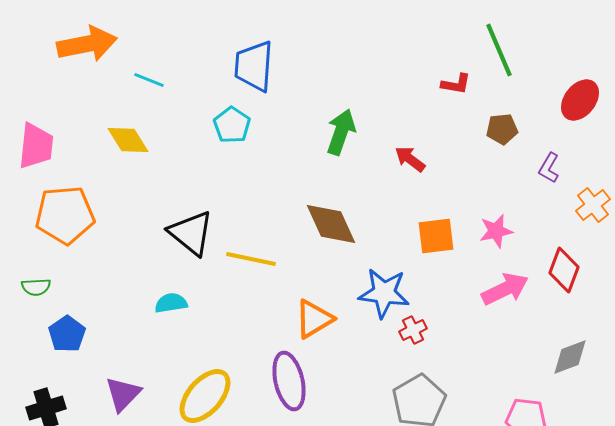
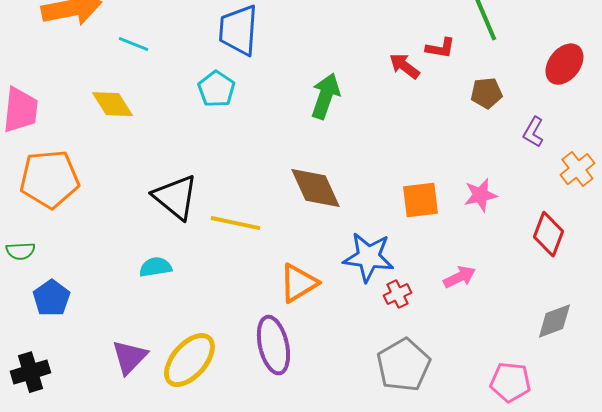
red arrow: (410, 159) -> (404, 66), moved
pink arrow: (505, 289) -> (459, 277), moved, size x0.7
purple triangle: (123, 394) -> (129, 357), moved

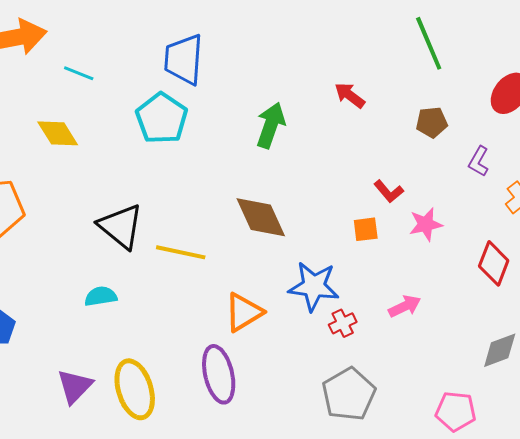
red L-shape: (440, 48) -> (389, 191), moved, turned 40
cyan pentagon: (216, 89) -> (162, 118), size x1.4
orange square: (420, 200) -> (366, 229), size x0.7
yellow ellipse: (189, 360) -> (135, 389), turned -58

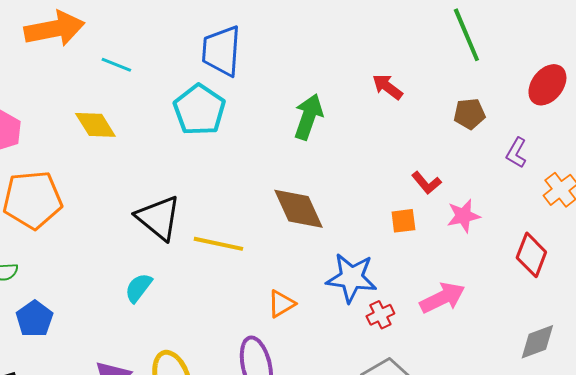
cyan semicircle: (101, 296) -> (138, 288), turned -44
pink arrow: (405, 306) -> (442, 298), size x1.4
orange triangle: (244, 312) -> (281, 304), size x0.7

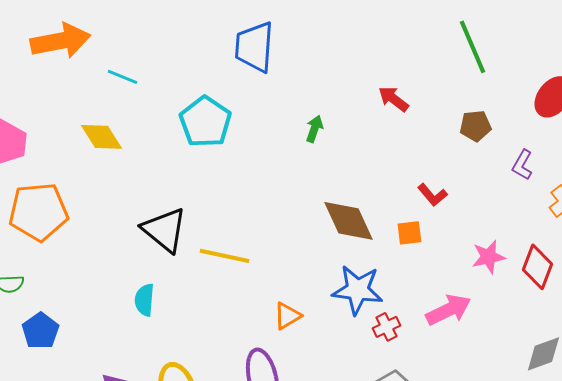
blue trapezoid: (221, 51) -> (254, 47), moved
green arrow: (308, 117) -> (314, 129), size x0.6
brown diamond: (298, 209) -> (348, 221), moved
pink star: (463, 216) -> (488, 257), moved
cyan semicircle: (138, 288) -> (144, 300), turned -32

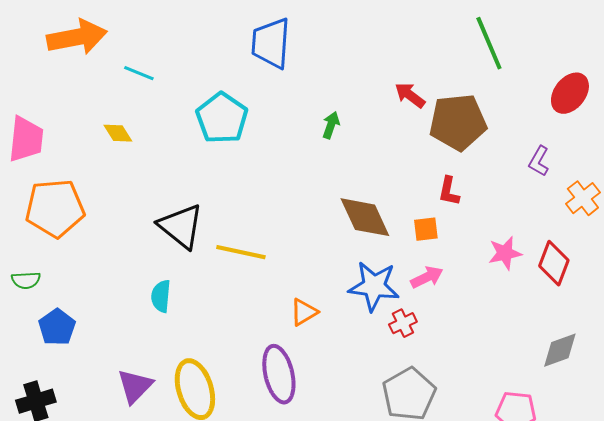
brown pentagon: (475, 126) -> (458, 122), moved, size x1.8
yellow diamond: (101, 137) -> (118, 133), size x0.7
red L-shape: (432, 195) -> (449, 191), turned 52
pink arrow: (448, 310) -> (427, 277), moved, size x0.7

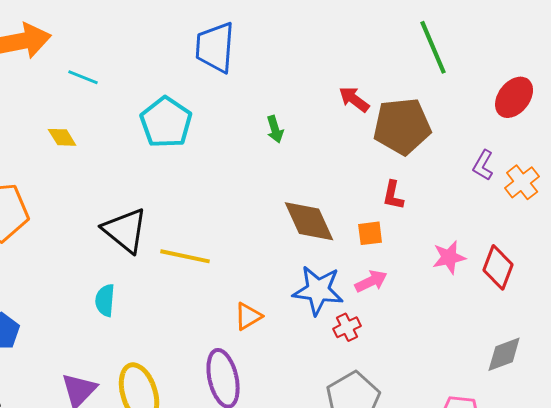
green arrow: (331, 125) -> (275, 129), turned 144
orange cross: (583, 198) -> (522, 182), moved

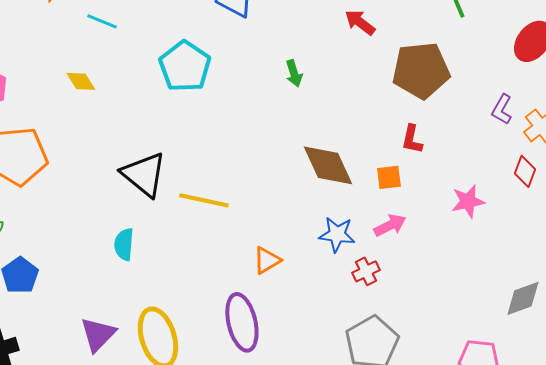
red arrow: (354, 99) -> (360, 22), moved
red diamond: (498, 267) -> (525, 171), moved, size x0.7
blue star: (318, 290) -> (337, 234), size x0.7

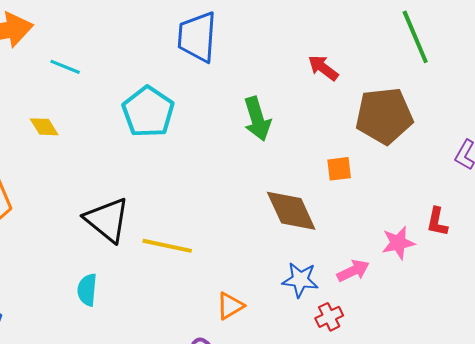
green arrow: (294, 73) -> (257, 119), size x1.6
red L-shape: (412, 139) -> (437, 222), moved
orange square: (389, 177) -> (339, 169), moved
pink star: (468, 201) -> (398, 243), moved

